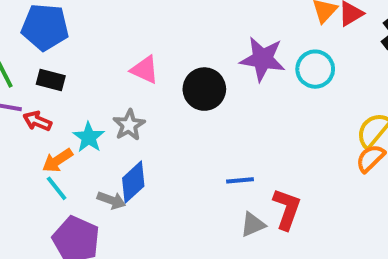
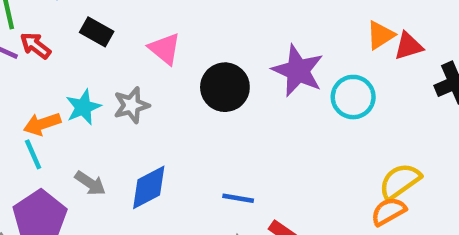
black rectangle: (51, 80) -> (97, 32), moved
red arrow: (37, 121) -> (36, 46), moved
blue diamond: (133, 182) -> (149, 187), moved

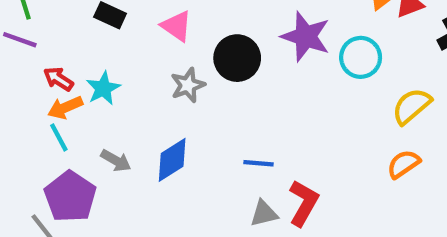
red arrow: (36, 46) -> (58, 79), moved
gray star: (131, 105) -> (188, 85), moved
yellow semicircle: (400, 181) -> (412, 106), moved

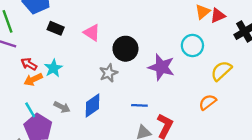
purple star: (306, 37) -> (161, 67), moved
gray star: (188, 85) -> (109, 73), moved
cyan line: (59, 137) -> (30, 110), moved
orange semicircle: (403, 164) -> (208, 102), moved

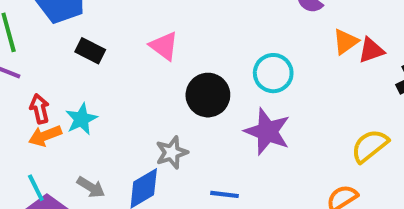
pink triangle: (92, 33) -> (164, 46), moved
cyan circle: (192, 46) -> (273, 73), moved
red arrow: (29, 64) -> (40, 109), turned 42
gray star: (109, 73) -> (172, 152), moved

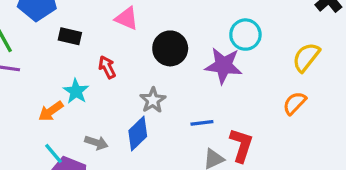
cyan circle: (273, 73) -> (245, 35), moved
red arrow: (40, 109) -> (107, 67), moved

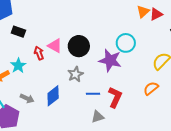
pink triangle: (127, 18) -> (55, 46), moved
gray star: (153, 100) -> (76, 74), moved
red L-shape: (241, 145) -> (115, 97), moved

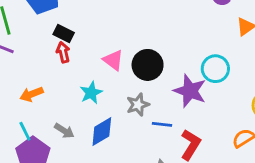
red arrow: (39, 53) -> (63, 52), moved
cyan star: (18, 66) -> (91, 93), moved
blue line: (93, 94) -> (162, 124), moved

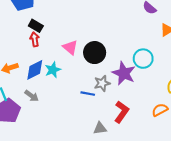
gray star: (138, 105) -> (102, 83), moved
blue line: (162, 124) -> (88, 94), moved
blue diamond: (102, 132) -> (35, 70), moved

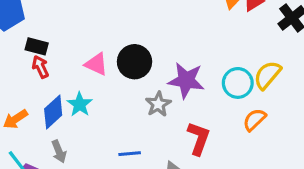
cyan circle: (143, 59) -> (238, 83), moved
blue line: (88, 94) -> (130, 154), moved
gray arrow: (32, 96) -> (59, 151), turned 48

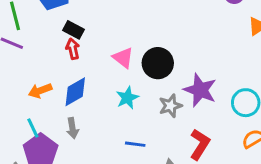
cyan star: (80, 104) -> (127, 98), moved

